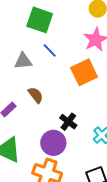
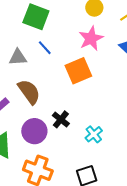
brown semicircle: (36, 95) -> (29, 92), size x1.5
purple circle: (53, 143) -> (34, 131), moved

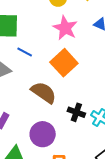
brown semicircle: (29, 92) -> (44, 92), moved
black cross: (61, 119) -> (76, 112), moved

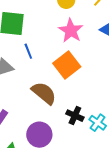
blue line: (25, 52) -> (28, 51), turned 35

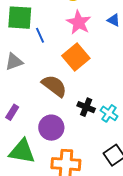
blue line: (28, 51) -> (40, 35), moved

